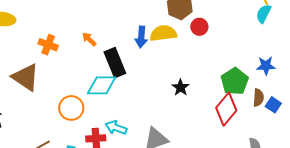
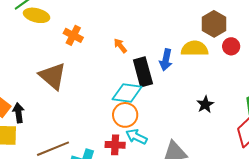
blue arrow: (141, 37) -> (166, 60), moved
orange cross: (48, 45) -> (73, 35), moved
orange circle: (71, 108) -> (125, 115), moved

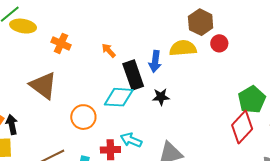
black star: (205, 104) -> (161, 97), moved, turned 30
orange circle: (125, 115) -> (83, 117), moved

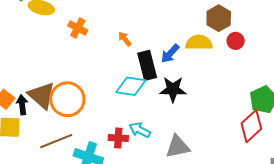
blue arrow: (155, 61) -> (170, 54), turned 30
brown triangle: (43, 85) -> (42, 95), moved
black star: (161, 97) -> (173, 89), size x1.5
orange circle: (83, 117) -> (67, 99), moved, size x1.4

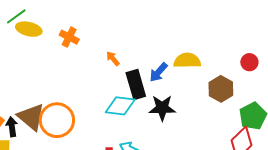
brown hexagon: (219, 18) -> (221, 89), moved
orange cross: (78, 28) -> (69, 37), moved
red circle: (236, 41) -> (249, 62), moved

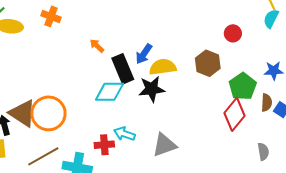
orange cross: (69, 37) -> (51, 16), moved
yellow semicircle: (187, 61) -> (163, 67), moved

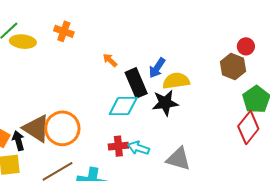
brown hexagon: (208, 63) -> (233, 66), moved
red cross: (104, 145) -> (118, 146), moved
gray triangle: (164, 145) -> (178, 159), turned 36

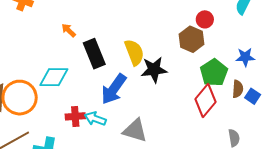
blue arrow: (157, 68) -> (114, 89), moved, size x1.5
yellow semicircle: (176, 81) -> (134, 52), turned 76
black star: (165, 103) -> (154, 70), moved
cyan diamond: (123, 106) -> (54, 77), moved

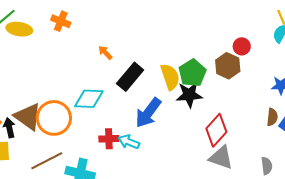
black rectangle: (94, 54) -> (130, 77), turned 60
green pentagon: (214, 73) -> (192, 73), moved
red diamond: (206, 100) -> (216, 130), moved
gray triangle: (135, 130) -> (221, 157), moved

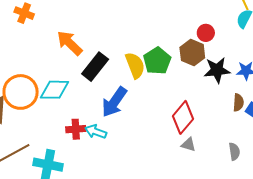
orange arrow: (105, 52) -> (70, 43), size x1.8
black star: (189, 95) -> (217, 70), moved
orange circle: (54, 118) -> (21, 92), moved
gray triangle: (221, 157) -> (188, 145), size x0.6

